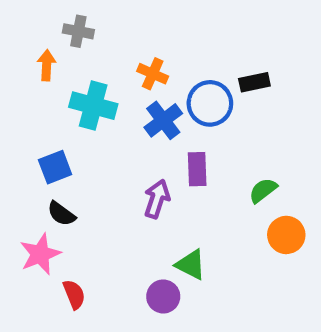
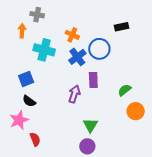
black rectangle: (254, 82) -> (122, 27), moved
green triangle: (191, 265) -> (90, 125), turned 35
purple circle: (163, 296) -> (87, 146), moved

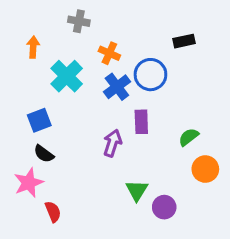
gray cross: (37, 15) -> (79, 21), moved
cyan cross: (44, 50) -> (67, 76), turned 30
purple circle: (87, 146) -> (164, 207), moved

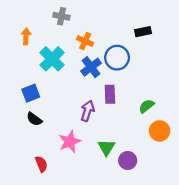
pink star: (29, 183) -> (70, 142), moved

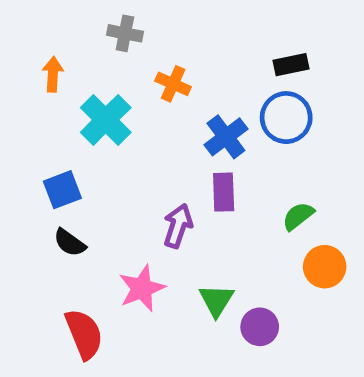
blue circle: (117, 58) -> (286, 118), moved
blue cross: (91, 67) -> (226, 137), moved
red semicircle: (41, 164) -> (84, 334), size x1.5

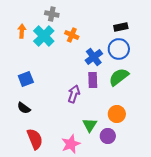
cyan cross: (106, 120) -> (44, 36), moved
green semicircle: (298, 216) -> (119, 77), moved, size x1.5
black semicircle: (70, 243) -> (24, 108), moved
orange circle: (325, 267) -> (117, 114), moved
pink star: (142, 288) -> (71, 144), moved

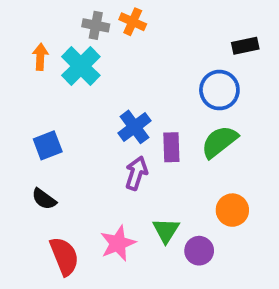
black rectangle: (121, 27) -> (245, 46), moved
orange cross: (72, 35) -> (133, 22), moved
blue cross: (94, 57) -> (134, 127), moved
orange circle: (117, 114) -> (232, 210), moved
pink star: (71, 144) -> (118, 243), moved

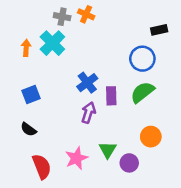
orange arrow: (40, 57) -> (26, 48), moved

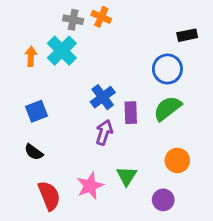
purple circle: (129, 163) -> (163, 200), moved

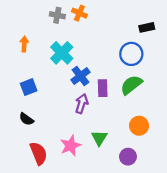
cyan cross: (62, 51) -> (62, 53), moved

